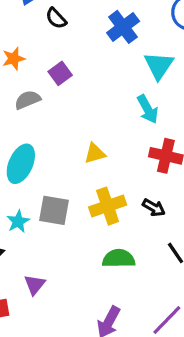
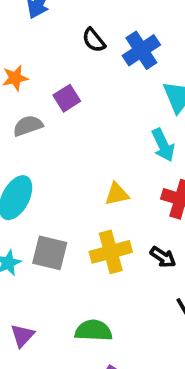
black semicircle: (56, 18) -> (94, 40), moved
yellow triangle: (95, 153) -> (117, 194), moved
green semicircle: (119, 259) -> (93, 331), moved

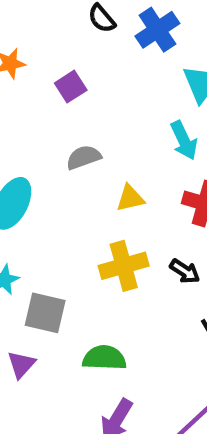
gray semicircle: (28, 126) -> (84, 157), moved
gray square: (50, 253) -> (45, 313), moved

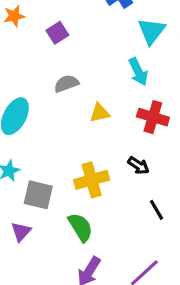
yellow cross: (124, 266) -> (92, 180), moved
green semicircle: (104, 358) -> (80, 227), turned 56

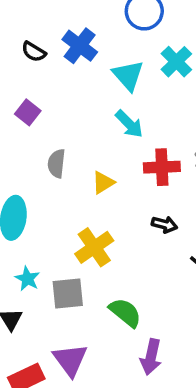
gray semicircle: (66, 84) -> (56, 163), turned -45
yellow cross: (92, 180) -> (94, 247), moved
purple triangle: (21, 232) -> (70, 360), moved, size x1.5

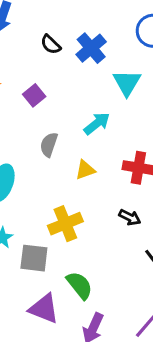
cyan arrow: (129, 124) -> (97, 123), moved, turned -96
purple triangle: (70, 360) -> (44, 309), moved, turned -44

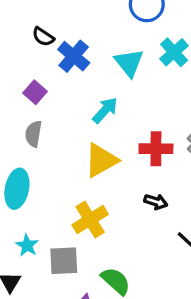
blue cross: (91, 48) -> (74, 56), moved
gray semicircle: (49, 145) -> (33, 134), moved
yellow triangle: (85, 170) -> (101, 160), size x1.6

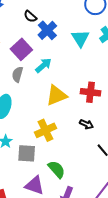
purple square: (35, 92) -> (21, 49), size x1.5
cyan arrow: (105, 110) -> (43, 65), moved

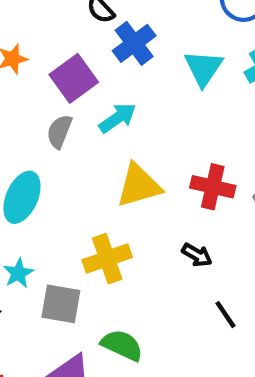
green semicircle: (57, 169) -> (122, 345), turned -30

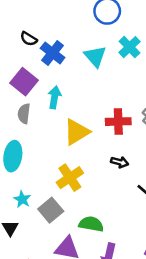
cyan arrow: (118, 118) -> (55, 97), turned -30
gray square: (61, 304) -> (51, 210), turned -35

